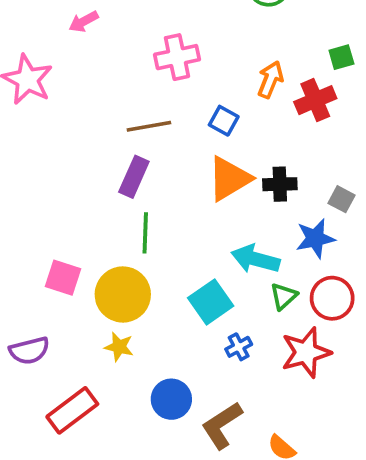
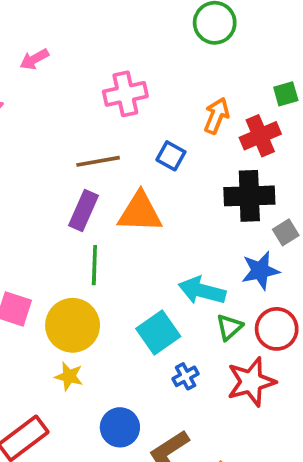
orange triangle: (229, 179) -> (140, 212), moved, turned 33
black cross: (280, 184) -> (249, 196), moved, size x1.5
gray square: (341, 199) -> (286, 232), turned 30

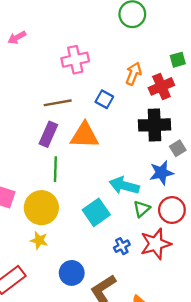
blue cross: (186, 376) -> (122, 246), moved

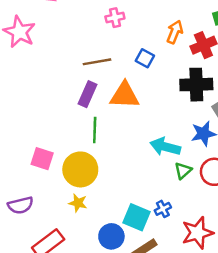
pink cross: (75, 60) -> (115, 18), size x0.7
cyan square: (96, 212) -> (137, 217), moved, turned -32
red star: (156, 244) -> (197, 233), moved

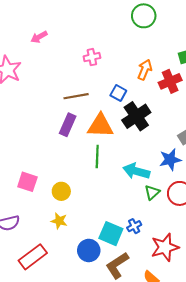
black cross: (196, 85) -> (136, 116), moved, turned -32
green line: (95, 130) -> (97, 156), moved
yellow circle: (80, 169) -> (61, 191), size x0.6

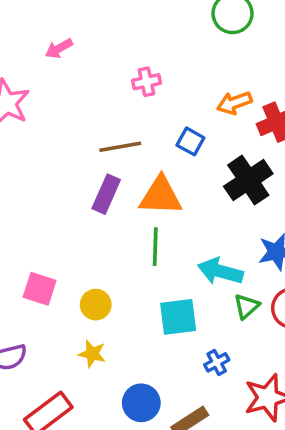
orange arrow: (145, 70) -> (234, 103), turned -132
black cross: (136, 116) -> (248, 180), moved
cyan square: (111, 234) -> (178, 317), moved, turned -30

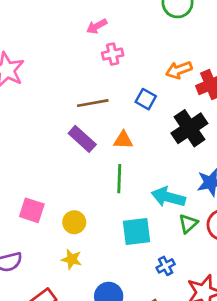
pink arrow: (59, 48) -> (97, 26), moved
purple rectangle: (106, 194) -> (82, 139), turned -72
orange triangle: (161, 196) -> (123, 140), size x0.6

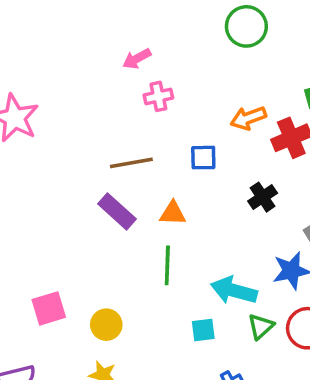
blue square: (146, 99) -> (203, 158), turned -30
black cross: (189, 128) -> (263, 197), size x0.6
pink square: (32, 210) -> (49, 308), turned -35
cyan square: (136, 232) -> (203, 330), moved, size x0.6

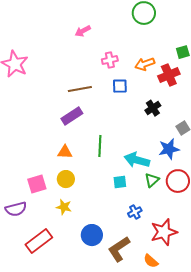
pink cross: (158, 96) -> (110, 60), moved
purple rectangle: (117, 211) -> (72, 116), turned -75
orange triangle: (173, 213) -> (65, 152), moved
pink square: (49, 308) -> (37, 184), moved

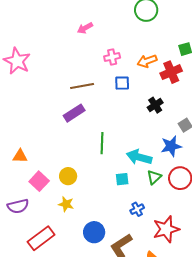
orange triangle: (65, 152) -> (20, 156), moved
pink square: (37, 184) -> (39, 181), turned -30

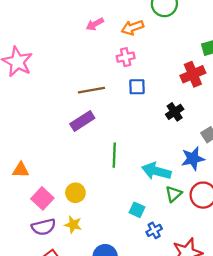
orange arrow: (147, 61) -> (132, 28), moved
cyan square: (122, 179) -> (137, 210), moved, turned 32
purple semicircle: (18, 206) -> (44, 227), moved

